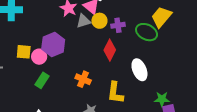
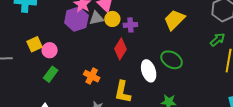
green ellipse: (147, 32) -> (172, 60), moved
purple hexagon: (53, 44) -> (76, 19), moved
yellow square: (24, 52) -> (34, 44), turned -35

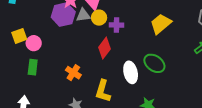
green rectangle: (51, 74) -> (33, 67), turned -35

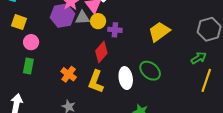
yellow square: (19, 36) -> (19, 22), moved, turned 35
yellow L-shape: (103, 91) -> (96, 82), moved

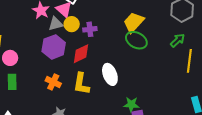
purple hexagon: (62, 16) -> (54, 47), moved
red diamond: (101, 52) -> (81, 54), turned 35
green ellipse: (150, 71) -> (136, 40), moved

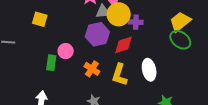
yellow circle: (72, 24) -> (119, 14), size x1.5
pink circle: (10, 58) -> (66, 51), moved

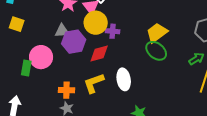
gray triangle: (103, 12) -> (62, 31), moved
pink circle: (66, 51) -> (41, 57), size x1.5
orange cross: (92, 69) -> (66, 90), moved, turned -35
yellow L-shape: (119, 75) -> (94, 83), turned 50

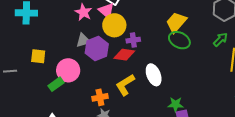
yellow square: (17, 24) -> (38, 56), moved
purple cross: (113, 31) -> (133, 40), moved
red diamond: (99, 54) -> (124, 55), turned 35
green rectangle: (26, 68) -> (56, 84), turned 56

